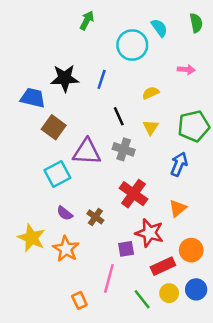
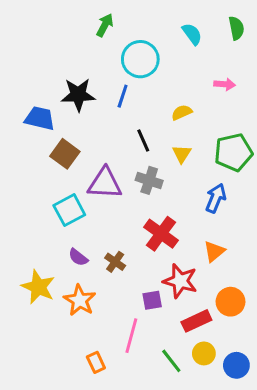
cyan circle: (132, 45) -> (140, 59), moved
blue circle: (196, 289) -> (236, 365), moved

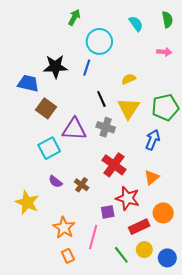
pink arrow: (225, 84) -> (164, 52), moved
yellow triangle: (182, 154) -> (129, 108), size x1.6
orange star: (80, 300) -> (64, 228), moved

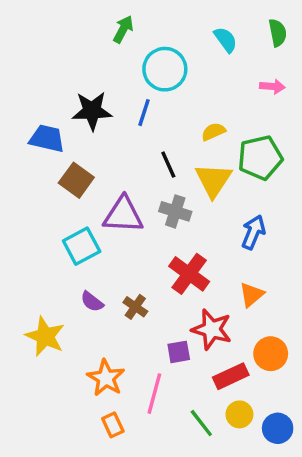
green pentagon: (165, 107) -> (260, 158), moved

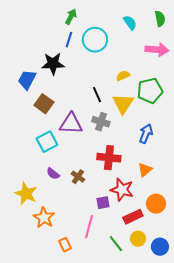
pink arrow: (272, 86) -> (157, 50), size x1.6
blue line: (144, 113) -> (69, 40), moved
blue trapezoid: (47, 139) -> (27, 80), turned -75
red cross: (189, 274) -> (109, 158), turned -30
orange star: (106, 378) -> (44, 218), moved

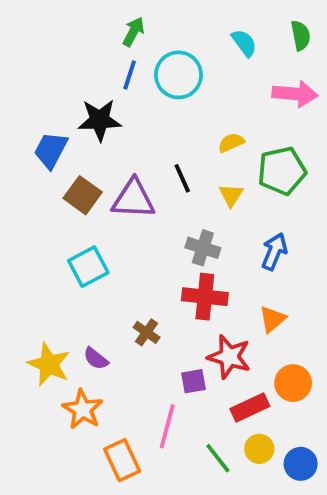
yellow triangle: (123, 104) -> (231, 195), size x0.6
gray cross: (101, 122) -> (203, 248), moved
purple triangle: (71, 124) -> (133, 199), moved
purple semicircle: (53, 174) -> (96, 359), moved
orange rectangle: (65, 245) -> (122, 460), size x1.5

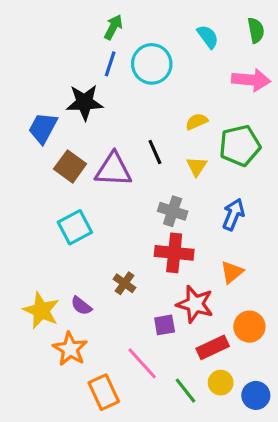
pink line: (167, 426) -> (142, 363), turned -57

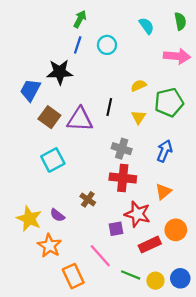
cyan circle: (152, 64) -> (107, 45), size x0.7
black line: (155, 152) -> (109, 107), turned 36
yellow circle: (221, 383) -> (155, 281), moved
green line: (185, 391) -> (131, 275), turned -30

